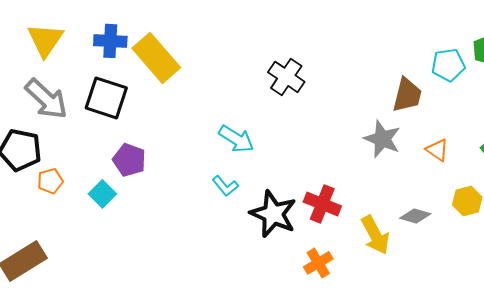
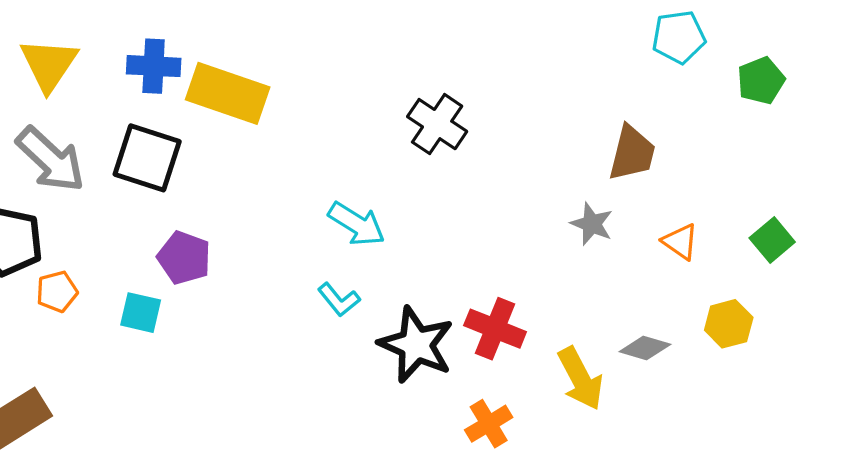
yellow rectangle: (156, 58) -> (228, 93), turned -30
cyan pentagon: (448, 65) -> (679, 37), moved
gray star: (382, 139) -> (592, 224), size x0.7
cyan square: (102, 194) -> (141, 313), turned -32

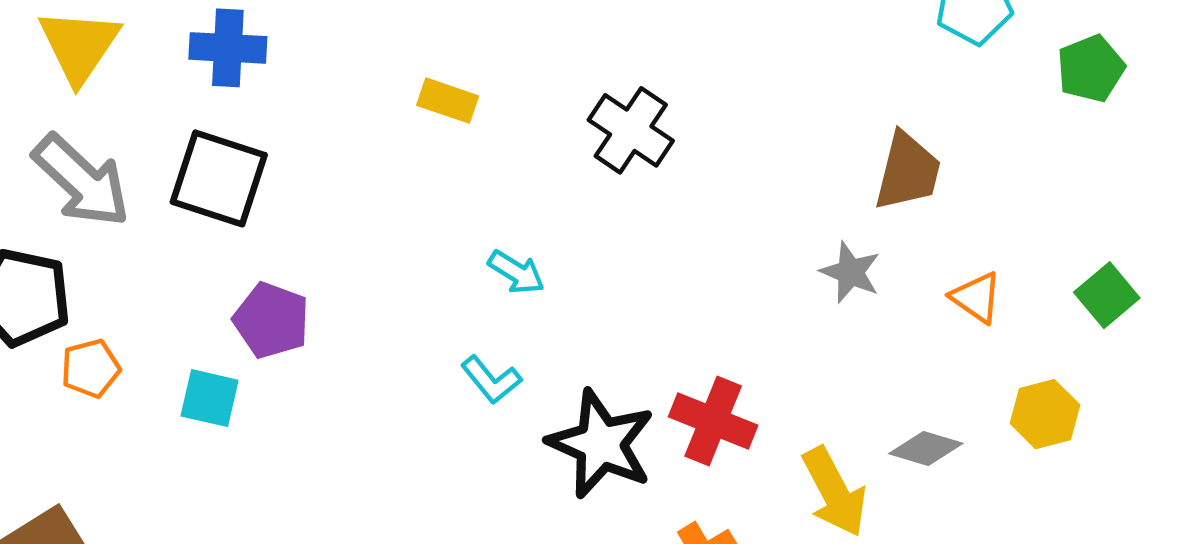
yellow rectangle: (228, 93) -> (448, 101), moved, size x0.5
cyan arrow: (357, 224) -> (516, 272), size x0.7

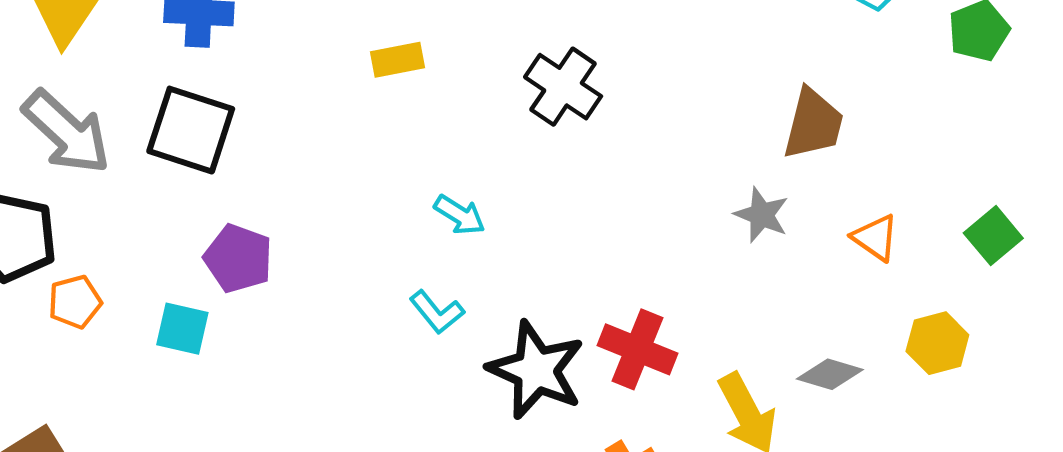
yellow rectangle: (448, 101) -> (398, 60), turned -30

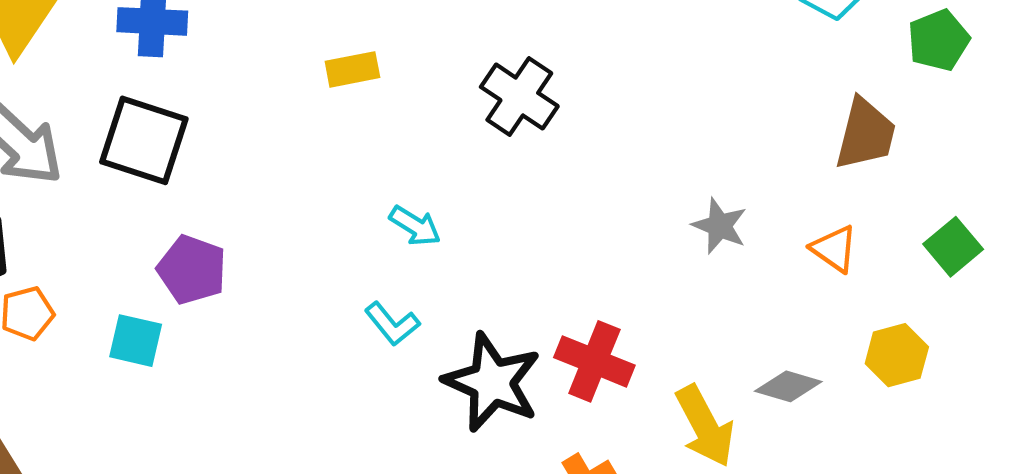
brown trapezoid: (813, 124) -> (866, 134), moved

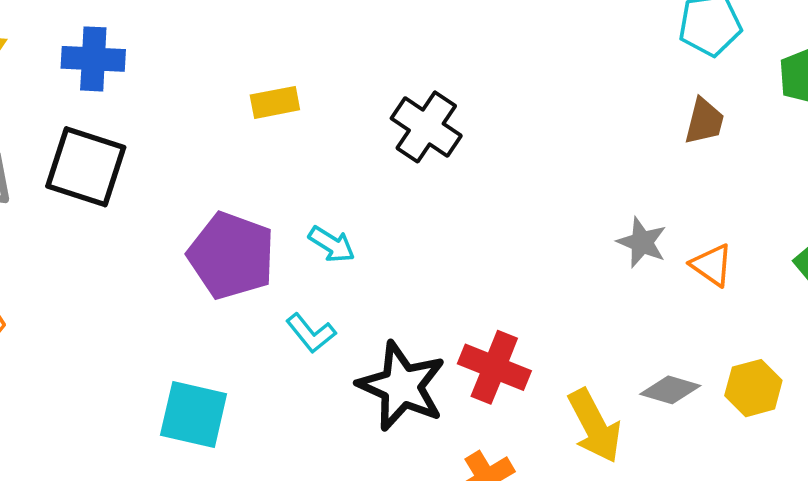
brown trapezoid: (866, 134) -> (704, 121), moved, size x0.7
gray star: (720, 226) -> (642, 242), moved
purple pentagon: (192, 270) -> (231, 256), moved, size x1.4
cyan square: (136, 341) -> (194, 415), moved, size x1.4
yellow hexagon: (897, 355) -> (753, 388), moved

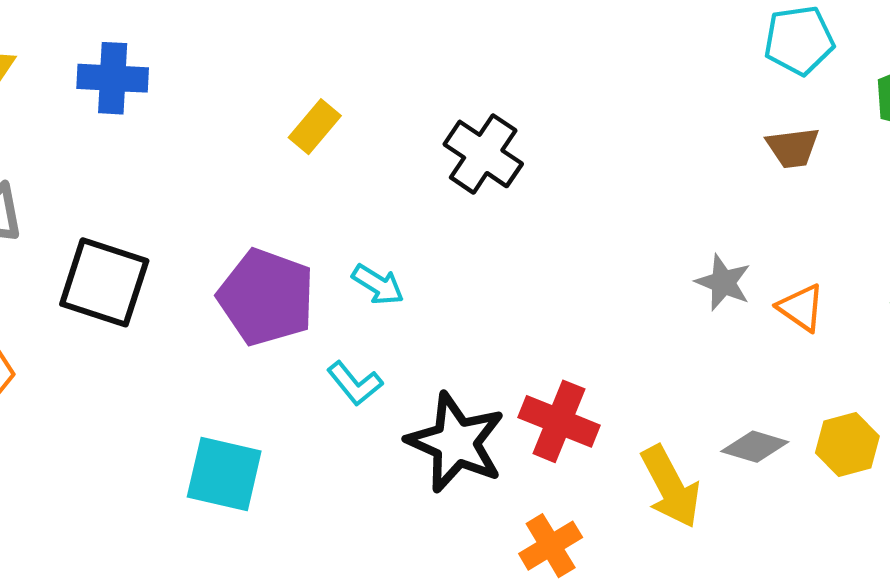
yellow rectangle: (275, 102) -> (315, 127), turned -39
brown trapezoid: (704, 121) -> (793, 148), turned 69
black square: (86, 167) -> (104, 282), moved

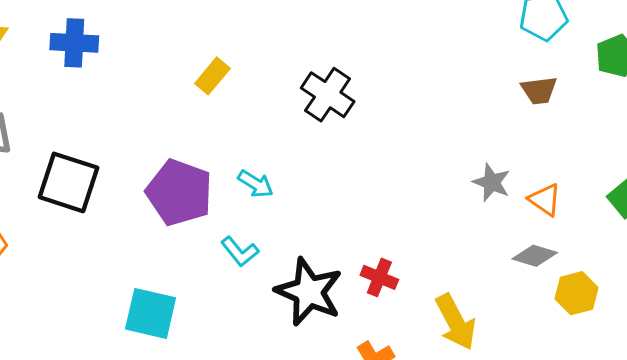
red cross: (559, 421) -> (379, 277), size x0.7
gray diamond: (755, 447) -> (535, 256), moved

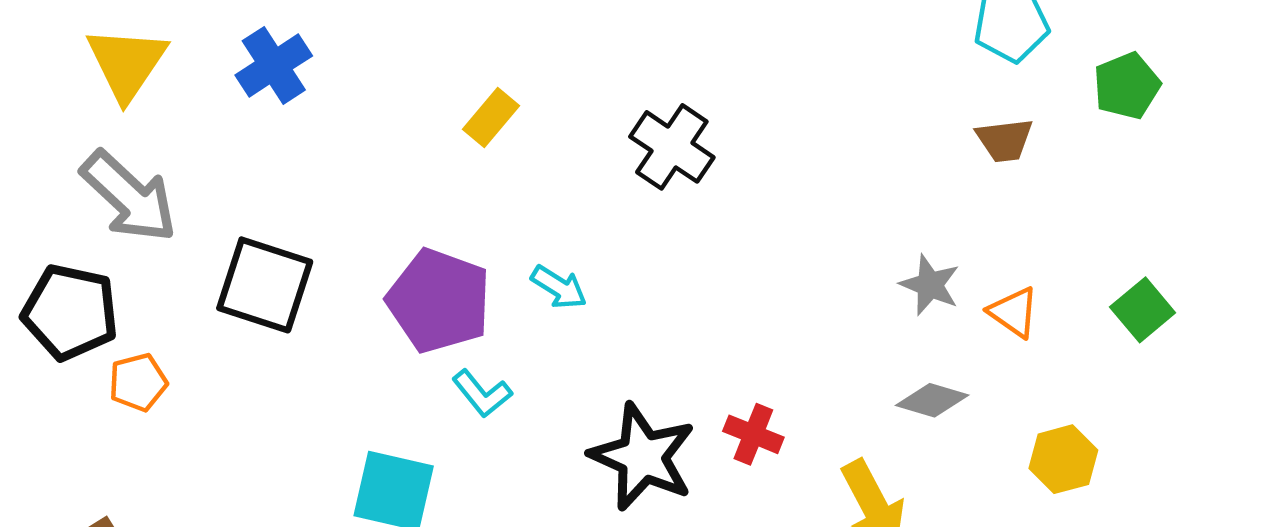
blue cross: (74, 43) -> (274, 65), turned -36
cyan L-shape: (240, 252) -> (482, 394), moved
gray diamond: (535, 256) -> (932, 400), moved

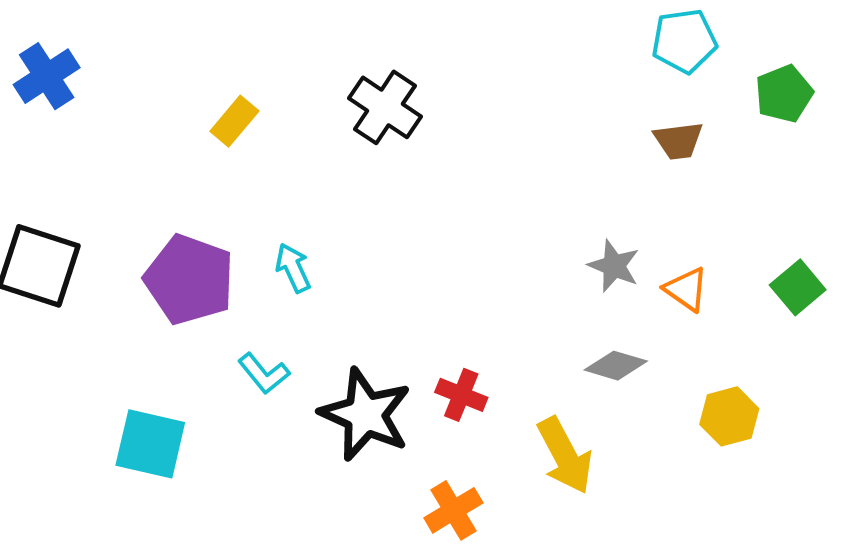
black cross: (672, 147) -> (385, 107), moved
cyan arrow: (559, 287) -> (293, 268), turned -147
cyan L-shape: (482, 394) -> (264, 373), moved

